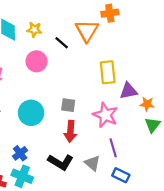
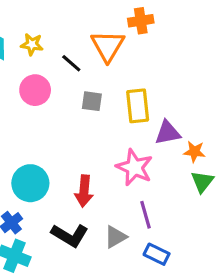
gray square: (68, 105) -> (92, 101), moved
cyan circle: (31, 113) -> (30, 183), moved
gray triangle: (92, 163) -> (116, 237), turned 49

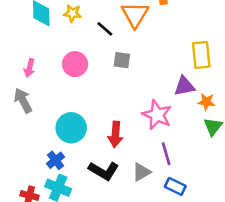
pink circle: (35, 90) -> (75, 64), moved
yellow rectangle: (138, 106) -> (201, 55), moved

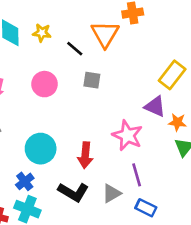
yellow rectangle: (201, 55) -> (172, 75), turned 44
purple triangle: (184, 86) -> (155, 106), turned 35

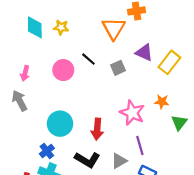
black line: (75, 49) -> (88, 59), moved
gray square: (92, 80) -> (118, 68), moved, turned -32
purple triangle: (155, 106) -> (144, 53), moved
orange star: (177, 122) -> (162, 102), moved

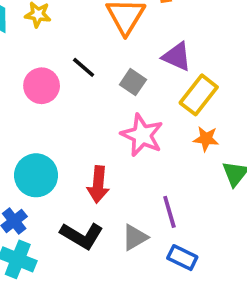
yellow rectangle: (169, 62) -> (199, 95), moved
gray square: (118, 68) -> (133, 82), turned -32
pink star: (132, 113) -> (142, 135), moved

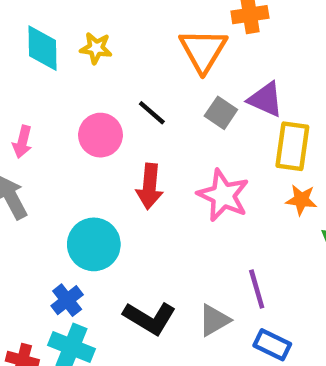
gray square: (133, 82) -> (221, 113), moved
yellow rectangle: (199, 95) -> (292, 146), turned -30
red arrow: (98, 184) -> (150, 186), moved

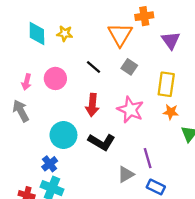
purple triangle: (266, 99) -> (171, 40), moved, turned 30
pink circle: (100, 135) -> (55, 78), moved
black L-shape: (150, 318) -> (102, 142), moved

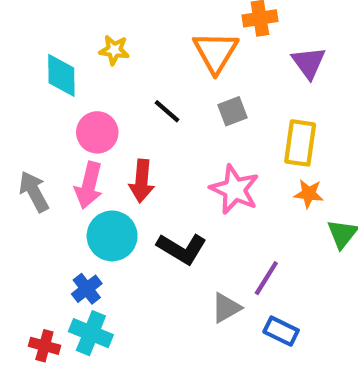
cyan diamond: (37, 33) -> (61, 75), moved
gray square: (129, 67) -> (233, 111), turned 35
pink arrow: (27, 82) -> (89, 185), moved, size x1.5
red arrow: (92, 105) -> (142, 181), moved
purple line: (148, 158) -> (266, 278), turned 48

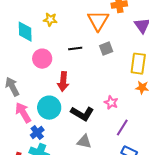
black line: (167, 111) -> (75, 49), turned -48
pink arrow: (89, 185) -> (23, 113), moved, turned 135
pink star: (235, 189) -> (111, 103), moved, size x0.6
gray triangle: (226, 308) -> (84, 142), moved, turned 42

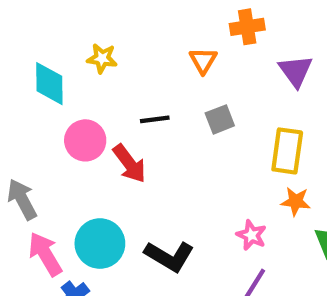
orange triangle: (98, 21) -> (203, 60), size x0.6
red arrow: (63, 82) -> (129, 164), moved, turned -42
pink star: (111, 103) -> (251, 235), moved

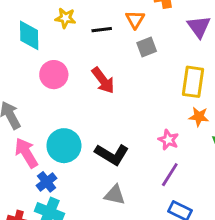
black line: (155, 119) -> (102, 30), moved
gray square: (220, 119) -> (147, 47), moved
red arrow: (129, 164) -> (103, 80), moved

